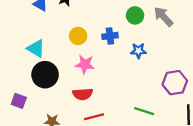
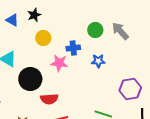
yellow circle: (78, 36) -> (43, 38), moved
pink star: (85, 64) -> (59, 63), moved
black circle: (45, 75) -> (30, 79), moved

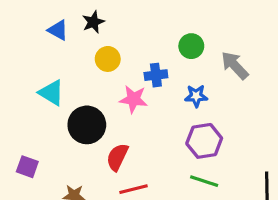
gray arrow: (120, 31) -> (235, 65), moved
purple hexagon: (130, 89) -> (204, 141), moved
red semicircle: (49, 99) -> (117, 157), turned 120

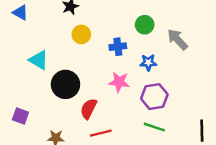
blue triangle: (58, 30) -> (20, 13), moved
pink star: (133, 99) -> (119, 82), moved

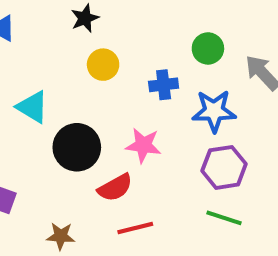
blue star: (148, 62) -> (214, 111), size x1.5
pink star: (119, 82) -> (143, 145), moved
red semicircle: (89, 109) -> (115, 188), turned -145

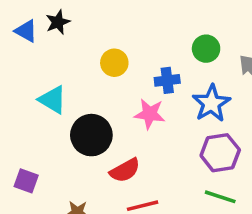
black star: (85, 18) -> (58, 22), moved
blue star: (214, 111) -> (211, 103), turned -30
pink star: (143, 145) -> (150, 114), moved

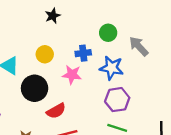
black star: (58, 22) -> (53, 16), moved
yellow circle: (114, 63) -> (45, 54), moved
blue star: (211, 103) -> (112, 68), turned -30

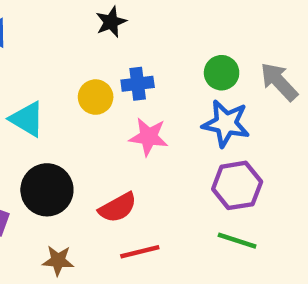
green circle: (108, 33) -> (222, 73), moved
blue cross: (83, 53) -> (138, 84), moved
black circle: (35, 88) -> (47, 190), moved

